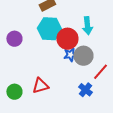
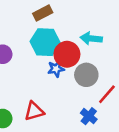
cyan arrow: (87, 26) -> (91, 38), turned 102
blue star: (70, 55) -> (56, 69), moved

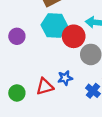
blue star: (56, 69) -> (65, 78), moved

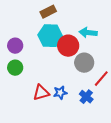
blue star: (65, 78) -> (60, 93), moved
green circle: (17, 93) -> (15, 68), moved

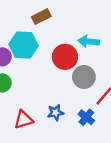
cyan hexagon: (50, 36) -> (24, 45), moved
red triangle: (41, 93) -> (24, 120), moved

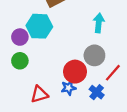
cyan arrow: (89, 41) -> (99, 23), turned 90
red circle: (65, 57) -> (75, 72), moved

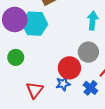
purple circle: (20, 37) -> (15, 19), moved, size x1.5
red triangle: (39, 94) -> (35, 90), turned -36

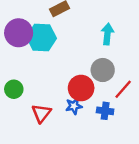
green circle: (16, 57) -> (14, 89), moved
blue cross: (90, 88) -> (105, 111), turned -32

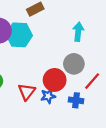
red triangle: (41, 113) -> (27, 92), moved

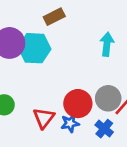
gray circle: (74, 64) -> (108, 98), moved
blue cross: (76, 100) -> (104, 129), turned 32

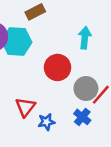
red circle: (78, 104) -> (58, 67), moved
blue star: (70, 123) -> (46, 122), moved

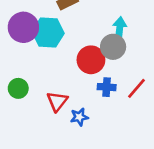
gray circle: (86, 88) -> (113, 47), moved
blue cross: (82, 117) -> (107, 87), moved, turned -35

